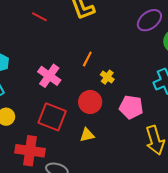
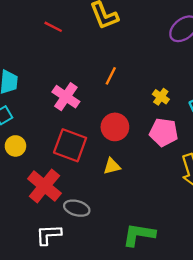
yellow cross: (107, 77) -> (161, 97), moved
red cross: (30, 151) -> (44, 186), turned 32

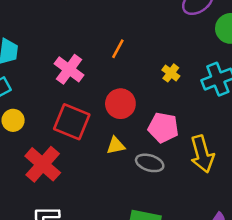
pink pentagon: (164, 132) -> (163, 128), moved
gray ellipse: (77, 208) -> (150, 163), moved

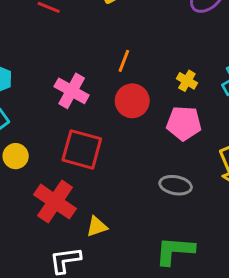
red circle: (120, 104) -> (132, 101), moved
pink pentagon: (163, 128) -> (184, 123), moved
yellow triangle: (116, 146) -> (97, 227), moved

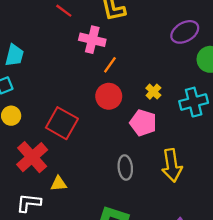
pink cross: (72, 91) -> (92, 40), moved, turned -30
gray ellipse: (176, 185) -> (125, 168), turned 60

